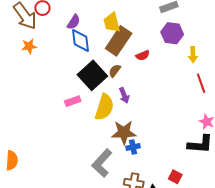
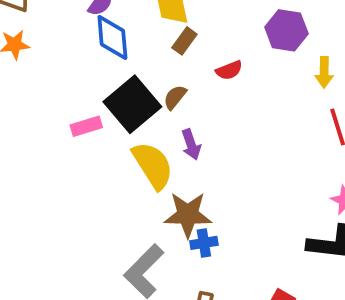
brown rectangle: (119, 41) -> (184, 41), size x0.5
pink rectangle: (73, 101) -> (86, 126), moved
yellow semicircle: (104, 107) -> (153, 165), turned -52

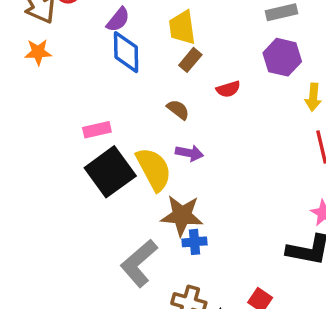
brown semicircle: (175, 97) -> (178, 110), turned 85
black square: (132, 104) -> (110, 172), moved
purple arrow: (191, 145) -> (189, 153), turned -64

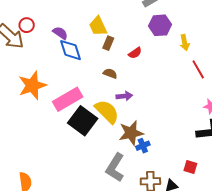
purple semicircle: (118, 20) -> (60, 33), turned -77
orange star: (38, 52) -> (32, 85), moved, size x1.8
pink rectangle: (97, 130) -> (68, 99), size x1.8

